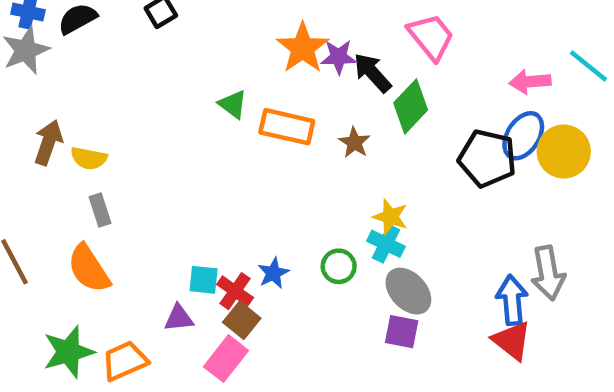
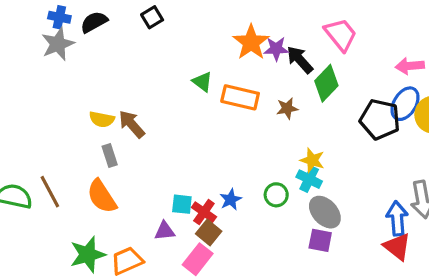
brown arrow: (48, 142) -> (132, 124), moved, turned -60
brown star: (354, 142) -> (287, 108), turned 30

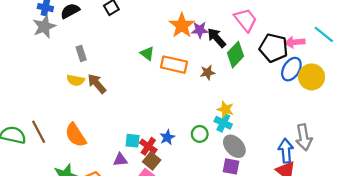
black pentagon: (380, 119) -> (274, 48), moved
gray rectangle: (110, 156) -> (81, 53), moved

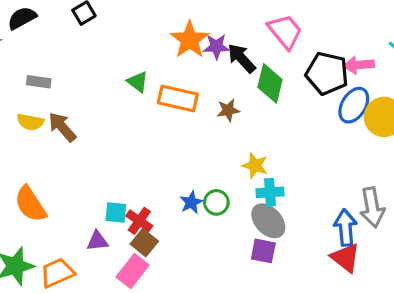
gray rectangle: (81, 53) -> (39, 82), turned -64
green diamond: (236, 55) -> (270, 83), turned -30
cyan cross: (223, 123) -> (270, 192), moved, turned -30
blue star: (167, 137) -> (191, 202), moved

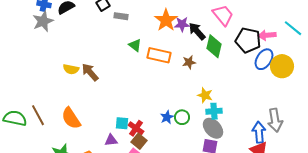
gray rectangle: (39, 82) -> (121, 16), moved

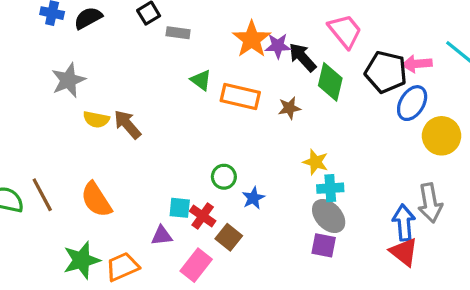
gray star: (43, 21) -> (68, 80), moved
yellow circle: (282, 66) -> (442, 136), moved
green circle: (182, 117) -> (224, 177), moved
brown square: (139, 141) -> (229, 237), moved

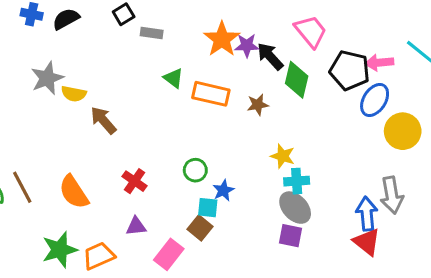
yellow semicircle: (96, 119) -> (74, 94), moved
cyan square: (180, 208) -> (208, 208), moved
red cross: (203, 216) -> (135, 181), moved

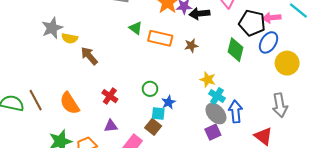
black arrow: (270, 56) -> (199, 14), turned -54
green diamond: (297, 80) -> (236, 50), moved
cyan cross: (297, 181) -> (217, 96), turned 35
blue arrow: (367, 214) -> (236, 111), moved
purple square: (290, 236) -> (213, 132), turned -35

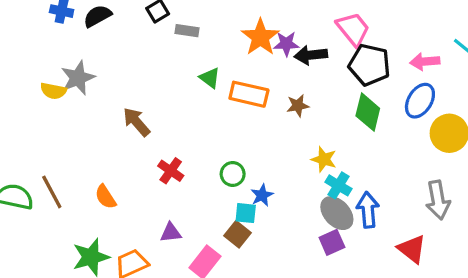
black pentagon: (252, 23) -> (369, 65), moved
yellow semicircle: (70, 38) -> (53, 91), moved
red cross: (110, 96) -> (171, 171), moved
orange semicircle: (70, 103) -> (106, 197), size x0.7

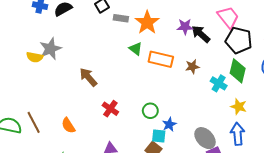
orange star: (260, 37) -> (147, 22), moved
black arrow: (311, 55) -> (201, 34), turned 48
yellow star: (324, 159) -> (239, 107), moved
cyan cross: (339, 185) -> (219, 83), moved
gray ellipse: (337, 213) -> (205, 138), moved

